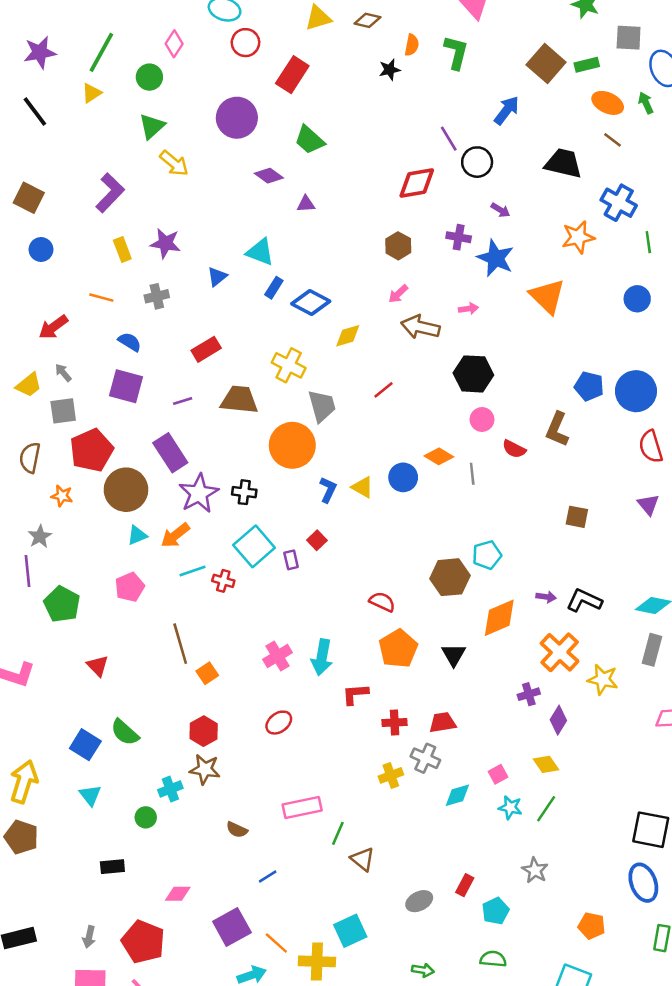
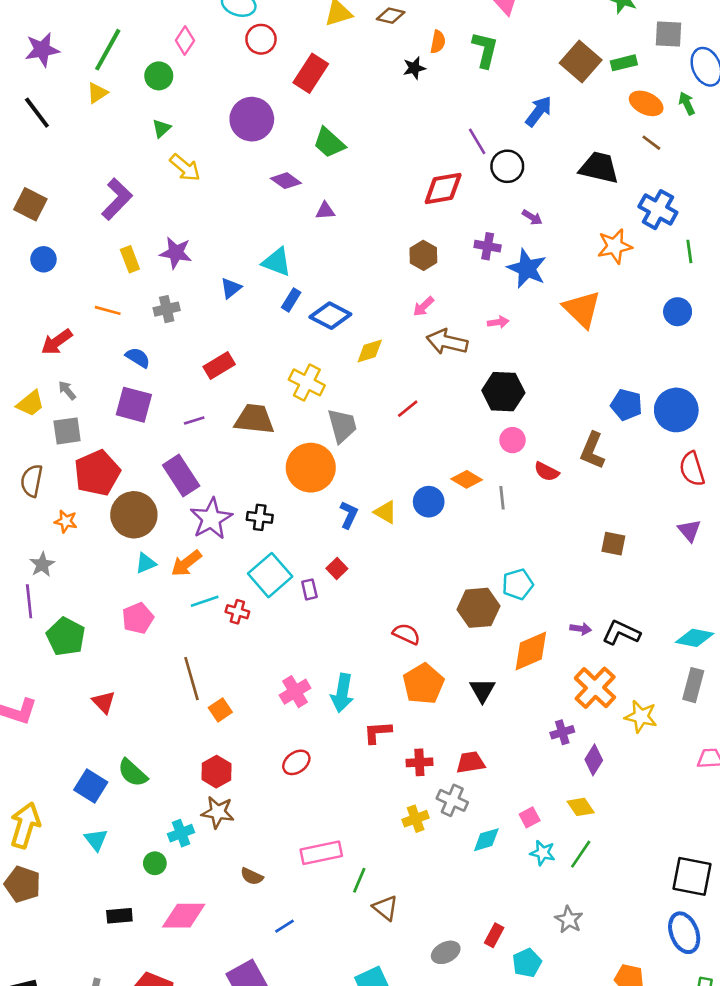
green triangle: (152, 126) -> (161, 128), size x0.7
pink diamond: (178, 894) -> (184, 916), moved, size x1.6

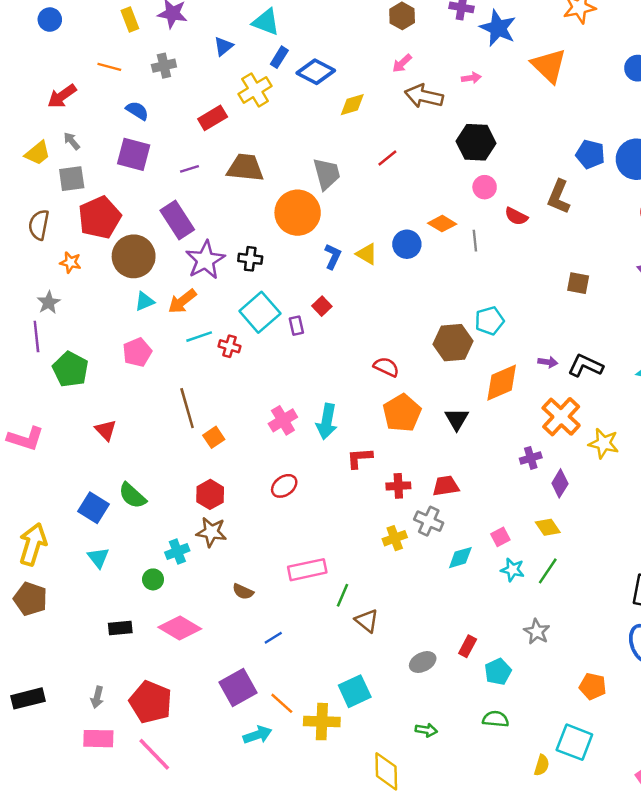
yellow cross: (307, 382) -> (255, 90), moved, turned 32
pink diamond: (184, 916) -> (180, 628), turned 30

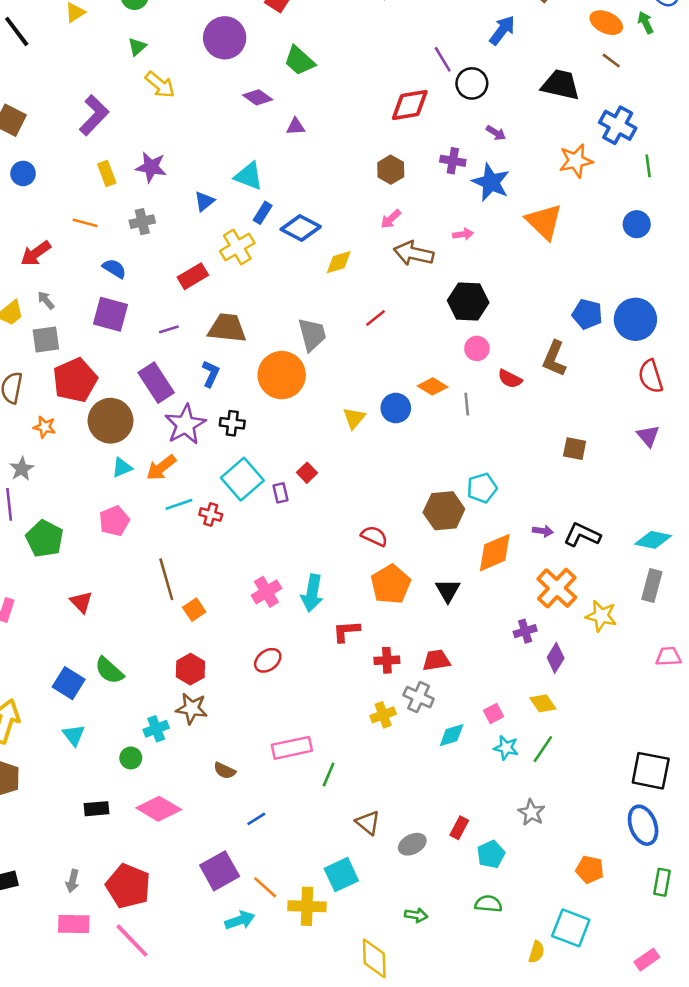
yellow triangle: (367, 254) -> (354, 418), turned 40
blue L-shape: (333, 256) -> (211, 374), moved
brown triangle: (367, 621) -> (368, 823), moved

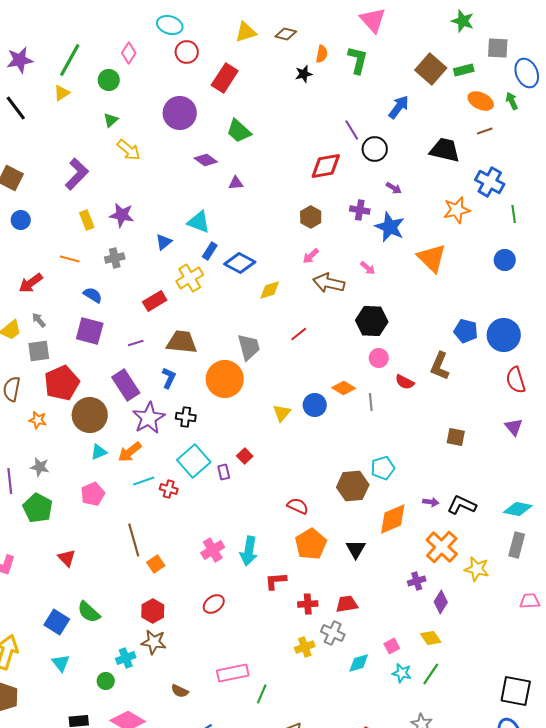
brown line: (611, 61) -> (485, 131), turned -56
pink arrow: (463, 234) -> (368, 268), turned 49
gray star: (22, 469) -> (40, 467), moved, turned -30

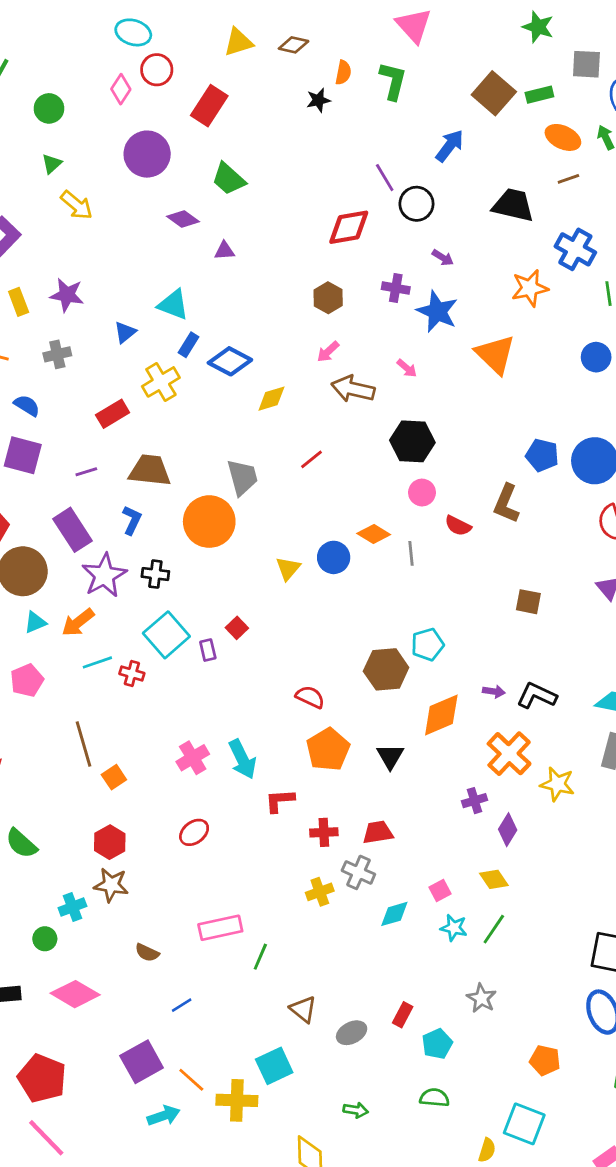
pink diamond: (129, 53) -> (121, 89), moved
cyan arrow: (249, 551) -> (242, 759), turned -36

